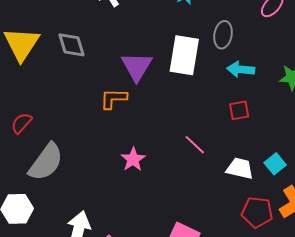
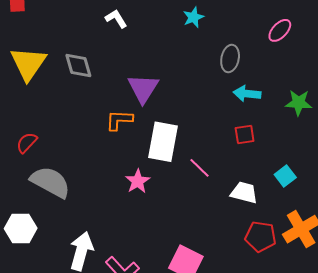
white rectangle: (184, 55) -> (163, 142), moved
gray semicircle: (46, 162) -> (50, 182), turned -99
cyan square: (275, 164) -> (285, 176), moved

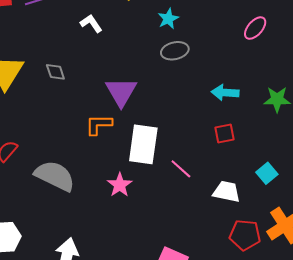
gray ellipse: (230, 59) -> (175, 51), moved, turned 68
gray diamond: (78, 66) -> (55, 72), size x0.7
gray semicircle: (50, 182) -> (55, 176), moved

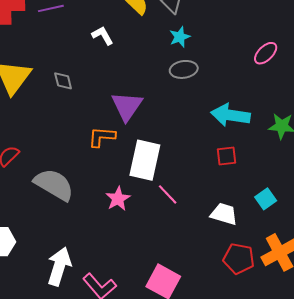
cyan arrow: (225, 93) -> (230, 115), size x1.4
pink line: (181, 169) -> (168, 194), moved

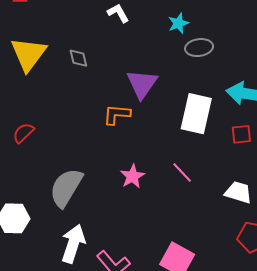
cyan star: (180, 37) -> (178, 23), moved
white rectangle: (145, 160) -> (196, 114), moved
gray semicircle: (54, 185) -> (66, 188), moved, turned -90

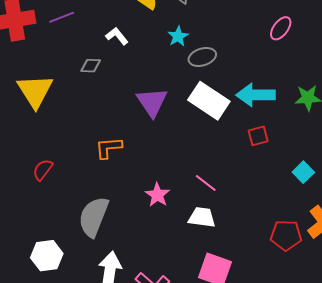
gray diamond: (78, 58) -> (91, 66), moved, turned -65
orange L-shape: (117, 114) -> (109, 148), moved
white rectangle: (196, 114) -> (209, 101), moved, turned -60
white trapezoid: (238, 192) -> (202, 217), moved

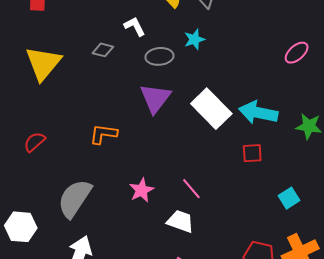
gray ellipse: (202, 57) -> (159, 56), moved

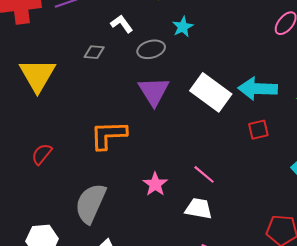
orange L-shape: (103, 134) -> (108, 135), size x1.4

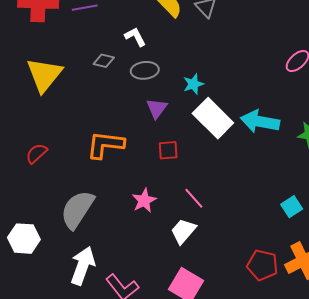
cyan star: (183, 27) -> (193, 84), moved
gray ellipse: (151, 49) -> (145, 70), moved
purple triangle: (154, 91) -> (157, 108), size x0.7
red square: (258, 130) -> (168, 150), moved
white trapezoid: (199, 209) -> (183, 231), turned -68

